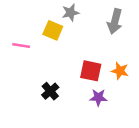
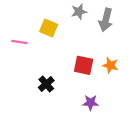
gray star: (71, 13) -> (79, 12), moved
purple star: (98, 97) -> (91, 103), moved

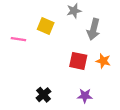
gray arrow: (106, 20) -> (94, 29), moved
black cross: (46, 84) -> (43, 95), moved

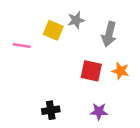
gray star: (74, 11) -> (76, 20), moved
black cross: (43, 95) -> (51, 110), turned 32

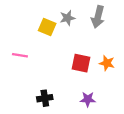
gray arrow: (109, 34) -> (98, 17), moved
pink line: (22, 46) -> (20, 55), moved

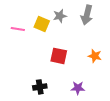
pink line: (20, 55) -> (18, 29), moved
red square: (81, 63) -> (59, 56), moved

